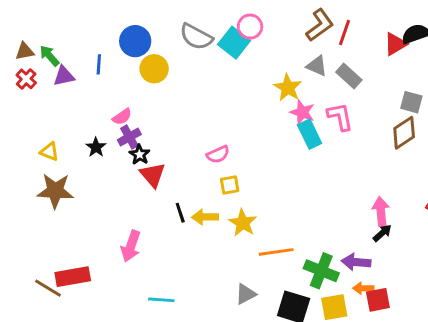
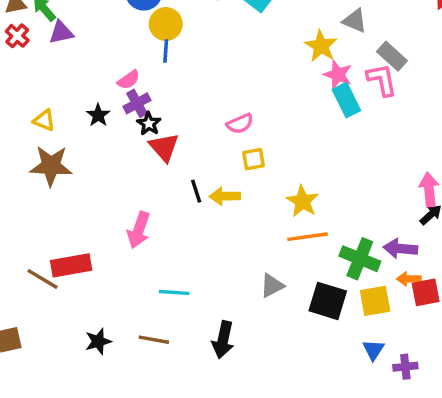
blue line: (99, 64) -> (166, 51), moved
gray rectangle: (349, 76) -> (392, 56), moved
yellow star: (243, 223) -> (302, 201), moved

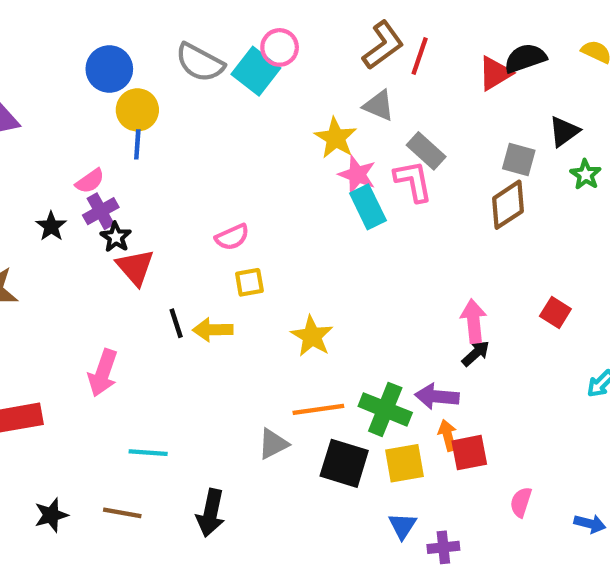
orange line: (308, 237) -> (318, 409), moved
orange arrow: (409, 279) -> (448, 435), turned 75

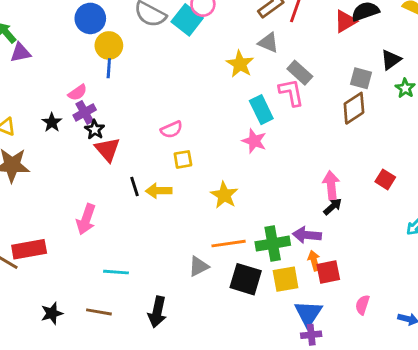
pink star: (357, 175) -> (254, 141), moved
green cross: (385, 409) -> (273, 244), turned -32
blue triangle: (402, 526) -> (308, 313), moved, size x1.5

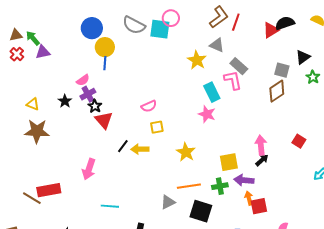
cyan square: (187, 20) -> (160, 29), turned -30
black line: (134, 187) -> (123, 146), turned 56
green cross: (273, 244) -> (220, 186), size x0.7
yellow square: (286, 279) -> (229, 162), moved

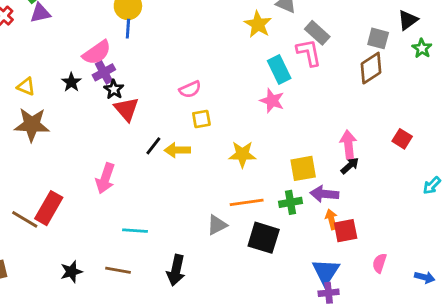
pink semicircle: (83, 80) -> (97, 53), size x1.5
yellow star: (186, 152) -> (242, 154), turned -30
red rectangle: (49, 190) -> (49, 208), turned -50

